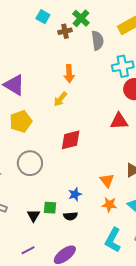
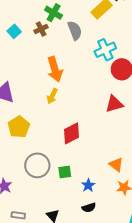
cyan square: (43, 17) -> (14, 31), moved, turned 32
orange arrow: (69, 74) -> (55, 69), size x1.4
green square: (50, 208) -> (65, 172), moved

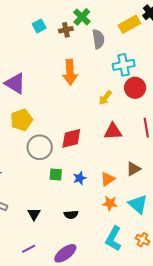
yellow arrow: (52, 96) -> (105, 98), moved
red triangle: (114, 104) -> (113, 131), moved
gray circle: (37, 165) -> (40, 147), moved
orange triangle: (116, 165) -> (108, 179), turned 35
blue star: (88, 185) -> (80, 178), moved

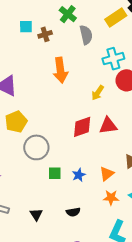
cyan square: (39, 26) -> (26, 27), turned 32
brown cross: (66, 30) -> (45, 34), moved
red diamond: (71, 138) -> (82, 127), moved

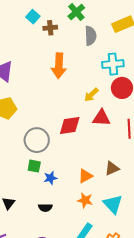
cyan square: (26, 27) -> (33, 17), turned 32
red triangle: (108, 126) -> (102, 118), moved
gray circle: (36, 147) -> (37, 140), moved
blue star: (79, 175) -> (50, 178), moved

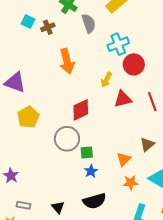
red diamond: (70, 126) -> (81, 110), moved
green square: (34, 166) -> (87, 153), moved
black semicircle: (45, 208) -> (94, 201), size x1.6

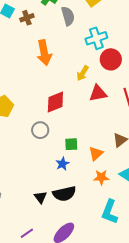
gray circle: (67, 139) -> (40, 130), size x0.7
green square: (87, 153) -> (71, 144), moved
black triangle: (58, 207) -> (41, 197), moved

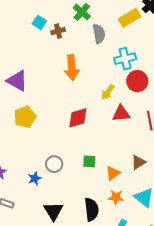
gray circle: (40, 130) -> (54, 164), moved
blue star: (62, 164) -> (35, 178), moved
black semicircle: (64, 194) -> (92, 209), moved, turned -90
black triangle: (41, 197) -> (53, 211), size x1.5

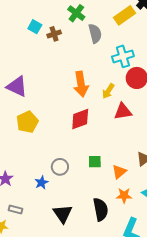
orange arrow: (72, 68) -> (81, 84), moved

